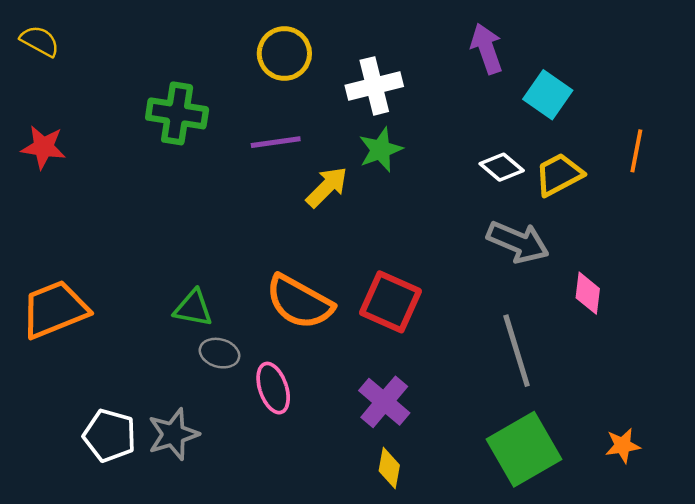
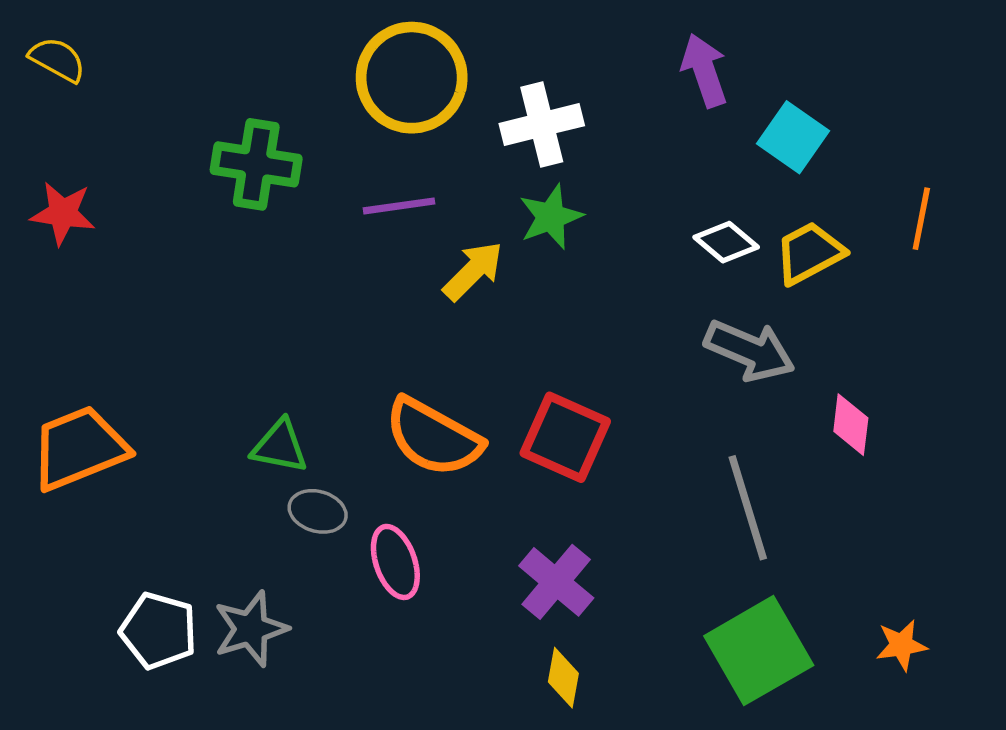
yellow circle: (284, 54) -> (412, 78), size x1.4

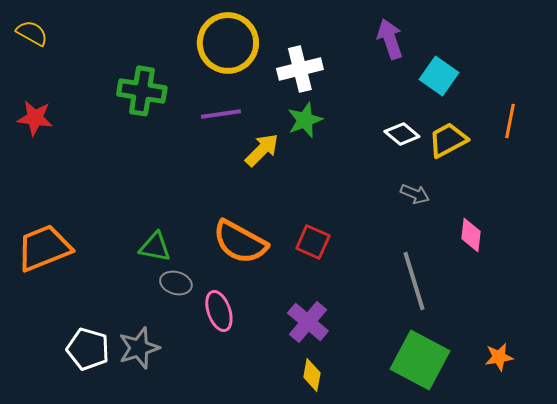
gray arrow: (750, 351) -> (415, 194), size x0.6
red square: (565, 437) -> (313, 242), size x0.7
green square: (759, 651) -> (420, 360), turned -32

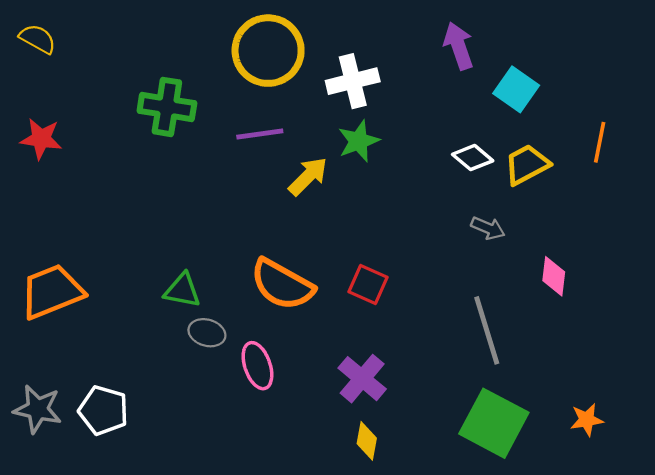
gray star: (139, 348) -> (38, 409), moved, turned 30

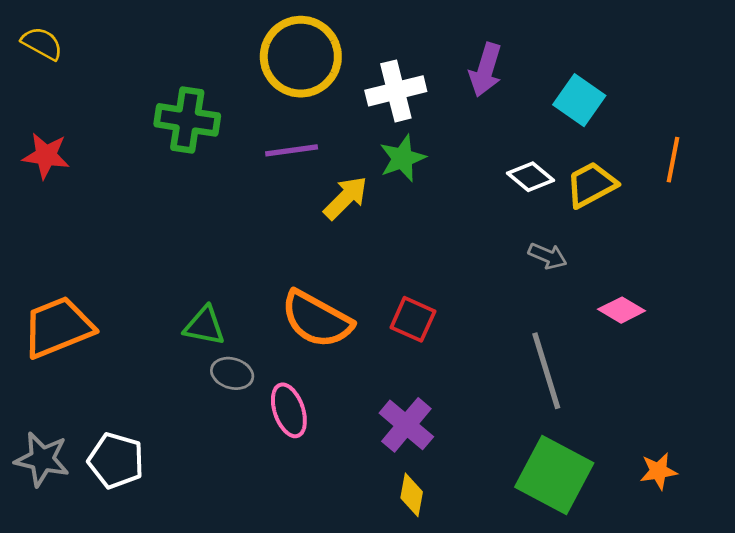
purple arrow: (459, 46) -> (486, 70), moved, turned -144
pink diamond: (554, 276) -> (622, 310), turned -66

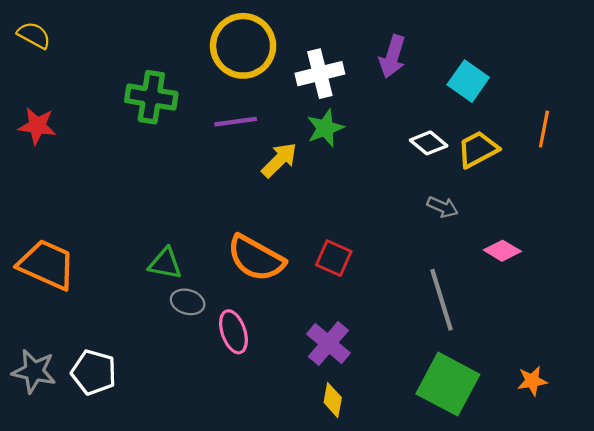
orange trapezoid: (58, 327) -> (47, 265), turned 46

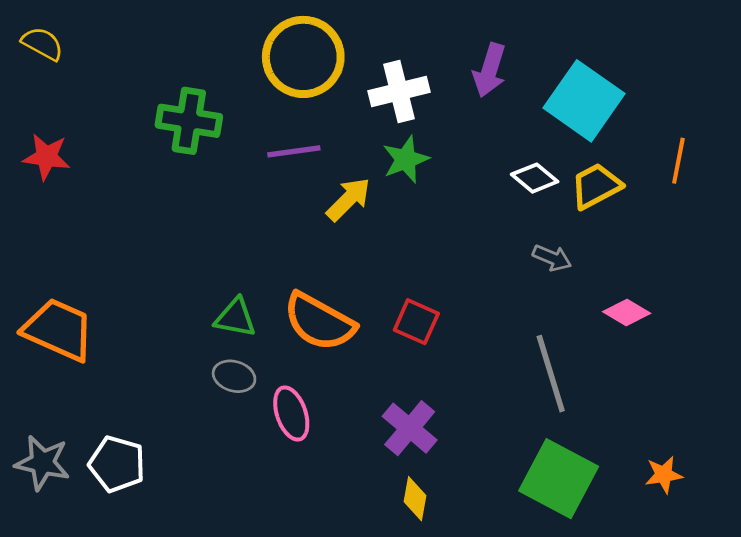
cyan square: (468, 81) -> (584, 101), size x1.5
green triangle: (165, 263) -> (235, 318), moved

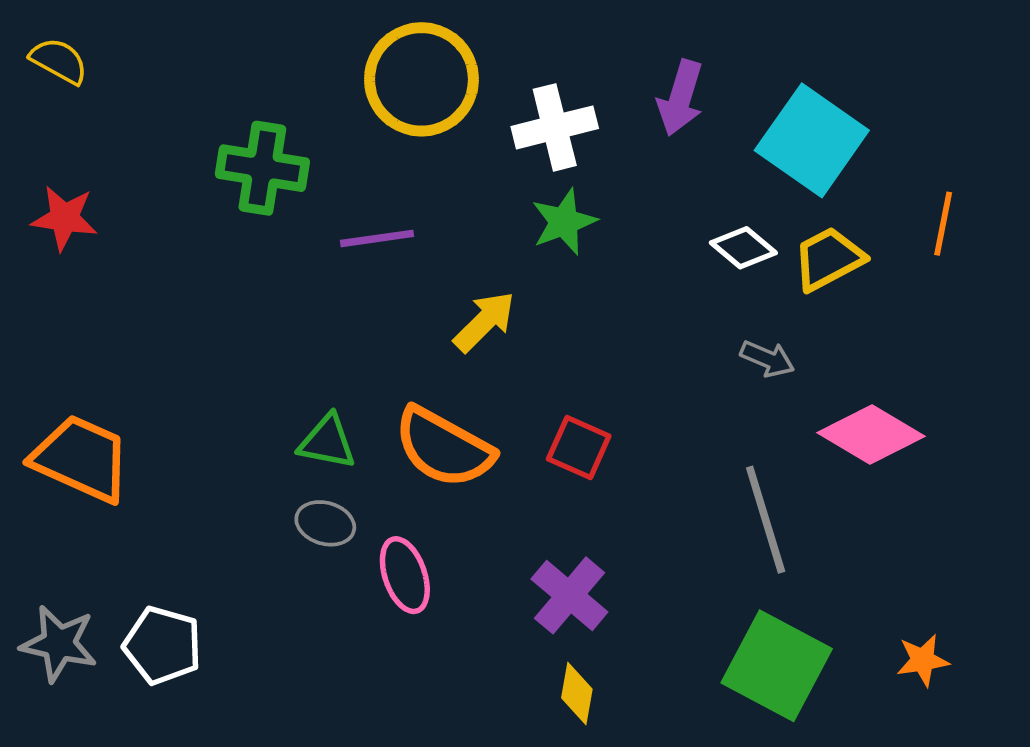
purple line: (294, 151) -> (377, 238), moved
yellow arrow: (348, 199) -> (484, 322), moved
pink diamond: (627, 312) -> (871, 435), size x1.6

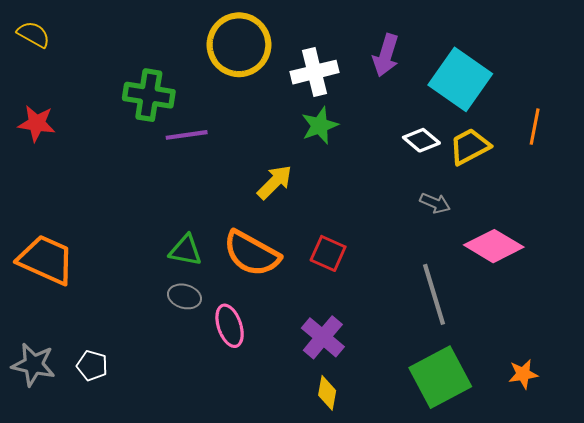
purple line: (377, 238) -> (187, 135), moved
white pentagon: (163, 645) -> (92, 366), size x0.7
green square: (777, 666) -> (440, 377), turned 34

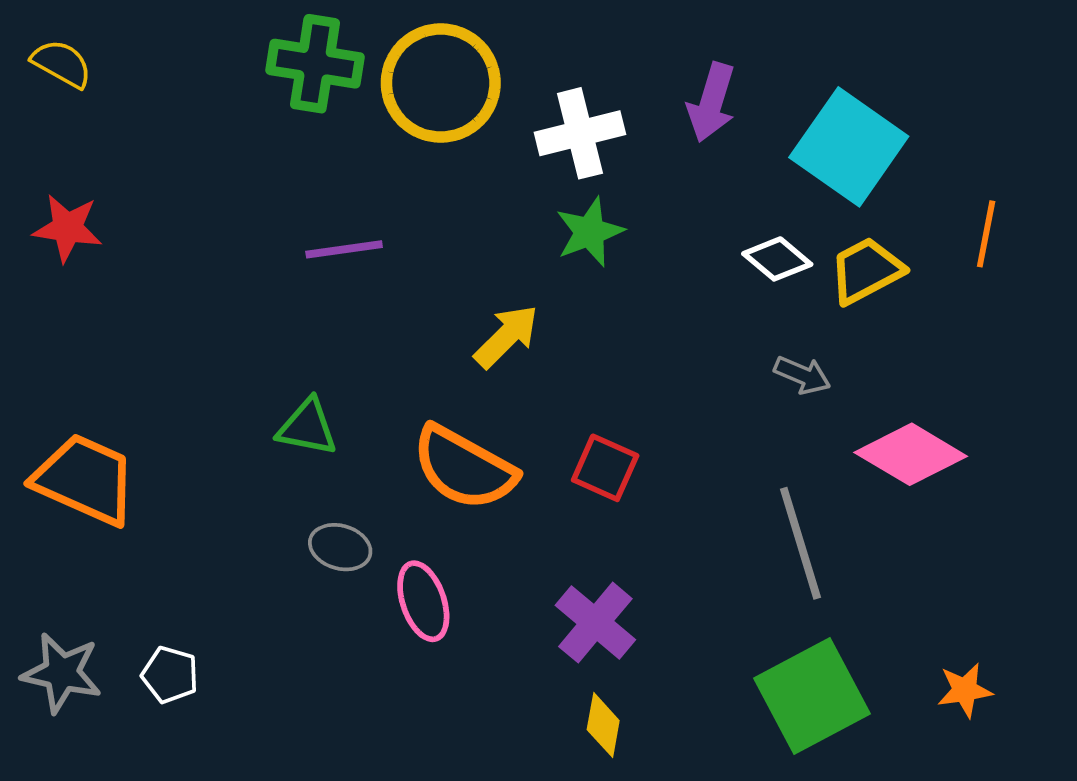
green cross: (149, 95) -> (315, 64), moved
green triangle: (186, 250) -> (307, 427), moved

